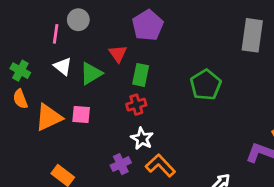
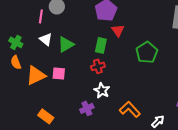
red triangle: (118, 54) -> (118, 30), moved
orange L-shape: (160, 165) -> (130, 109), moved

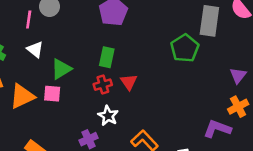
red triangle: (118, 30) -> (129, 82), moved
green triangle: (66, 44) -> (61, 69), moved
green pentagon: (147, 52) -> (185, 48), moved

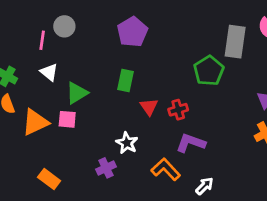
red cross: (103, 85) -> (178, 110), moved
purple L-shape: (217, 129) -> (191, 143), moved

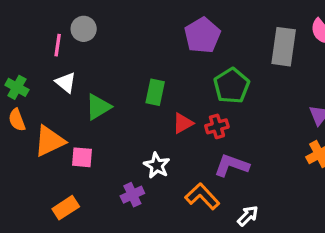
purple pentagon: (132, 32) -> (202, 35), moved
green pentagon: (209, 71) -> (232, 86), moved
red triangle: (149, 107) -> (183, 123), turned 36
pink square: (67, 119) -> (82, 157), moved
orange rectangle: (49, 179) -> (66, 208), turned -70

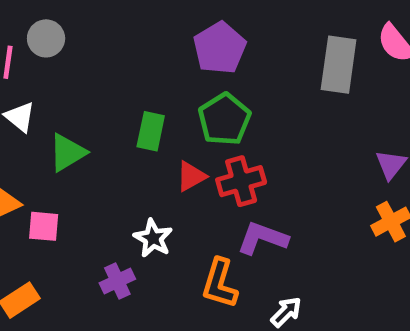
green pentagon: (232, 86) -> (224, 119), moved
red cross: (217, 126) -> (241, 181), size x1.4
orange L-shape: (202, 196) -> (220, 283), turned -120

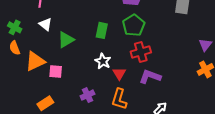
red triangle: (191, 176) -> (119, 74), moved, turned -32
white star: (153, 238) -> (103, 61), moved
orange L-shape: (220, 283) -> (119, 99), moved

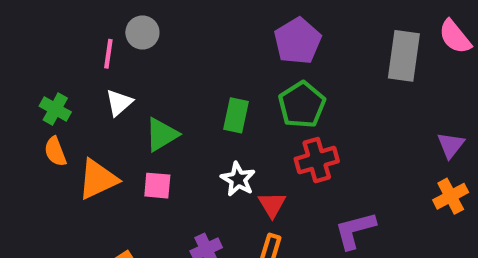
white triangle: (45, 24) -> (119, 103), turned 40
pink square: (56, 71) -> (157, 186), moved
purple L-shape: (150, 77) -> (355, 230), moved, turned -35

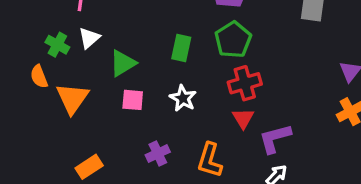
green cross: (55, 109) -> (57, 45), moved
orange triangle: (98, 179) -> (72, 98), turned -30
pink square: (157, 186) -> (133, 100), moved
red triangle: (272, 205) -> (243, 118), moved

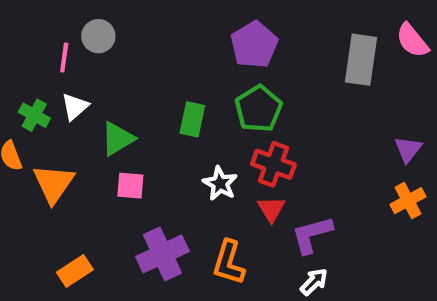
red cross: (245, 83) -> (273, 164), turned 36
white star: (183, 98) -> (220, 183), moved
purple cross: (158, 153) -> (162, 254), size x1.6

